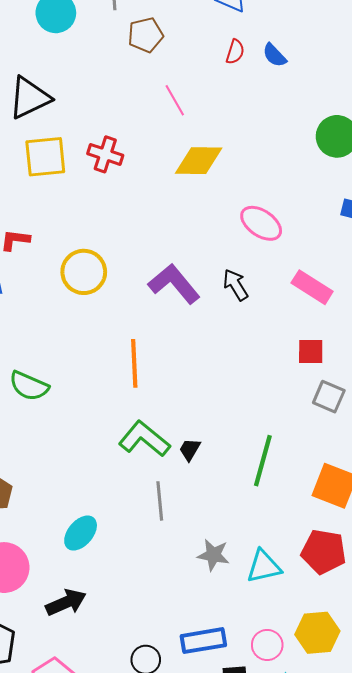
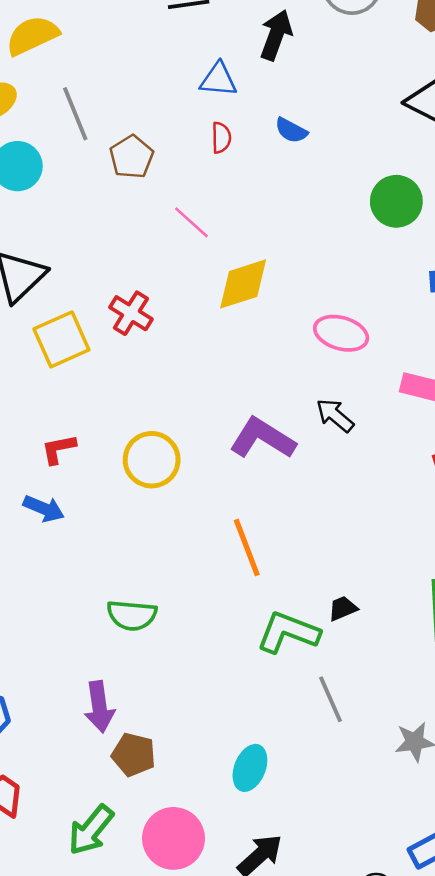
red semicircle: (235, 52) -> (221, 138), moved
red cross: (105, 154) -> (131, 313), turned 32
black trapezoid: (190, 450) -> (343, 608), moved, turned 55

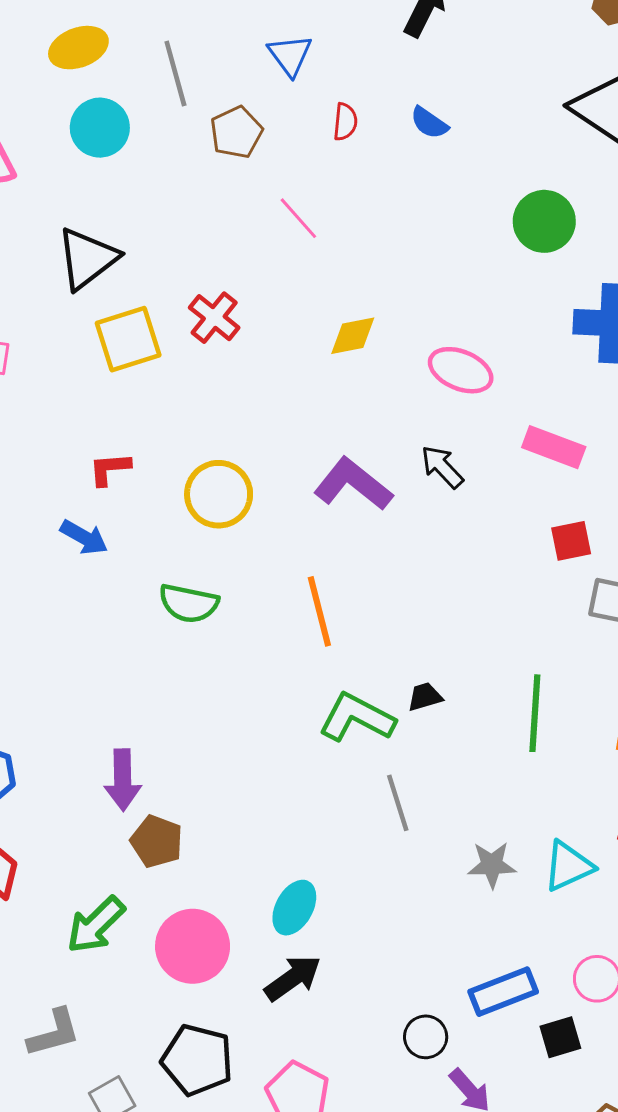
blue triangle: (218, 80) -> (290, 55), moved, turned 42
yellow diamond: (243, 284) -> (353, 336), moved, size x0.7
green semicircle: (132, 615) -> (189, 603), moved
cyan ellipse: (250, 768) -> (294, 908), moved

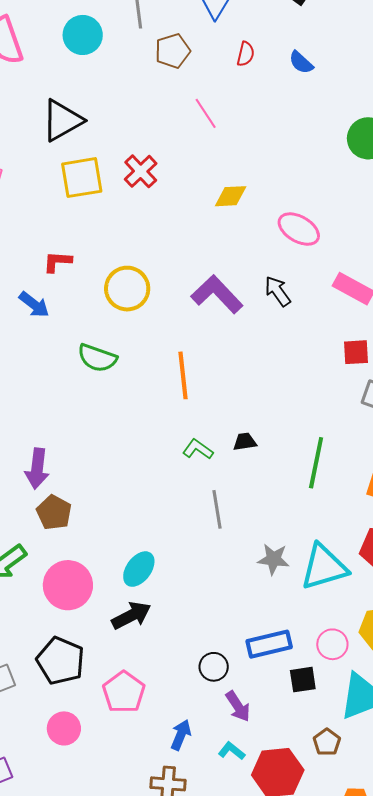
green L-shape: (357, 718) -> (198, 449), size x0.6
cyan triangle: (568, 866) -> (324, 567), size x1.4

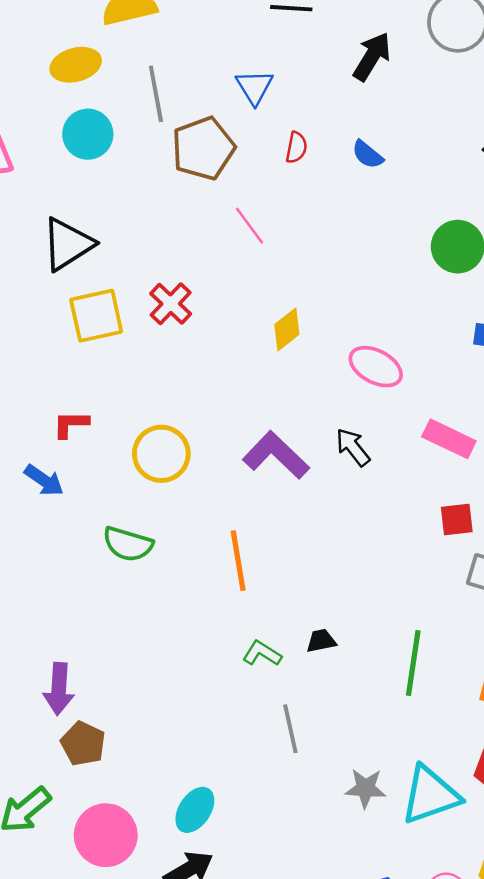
brown pentagon: (173, 51) -> (203, 148), size x1.4
yellow diamond: (231, 196) -> (287, 329), turned -32

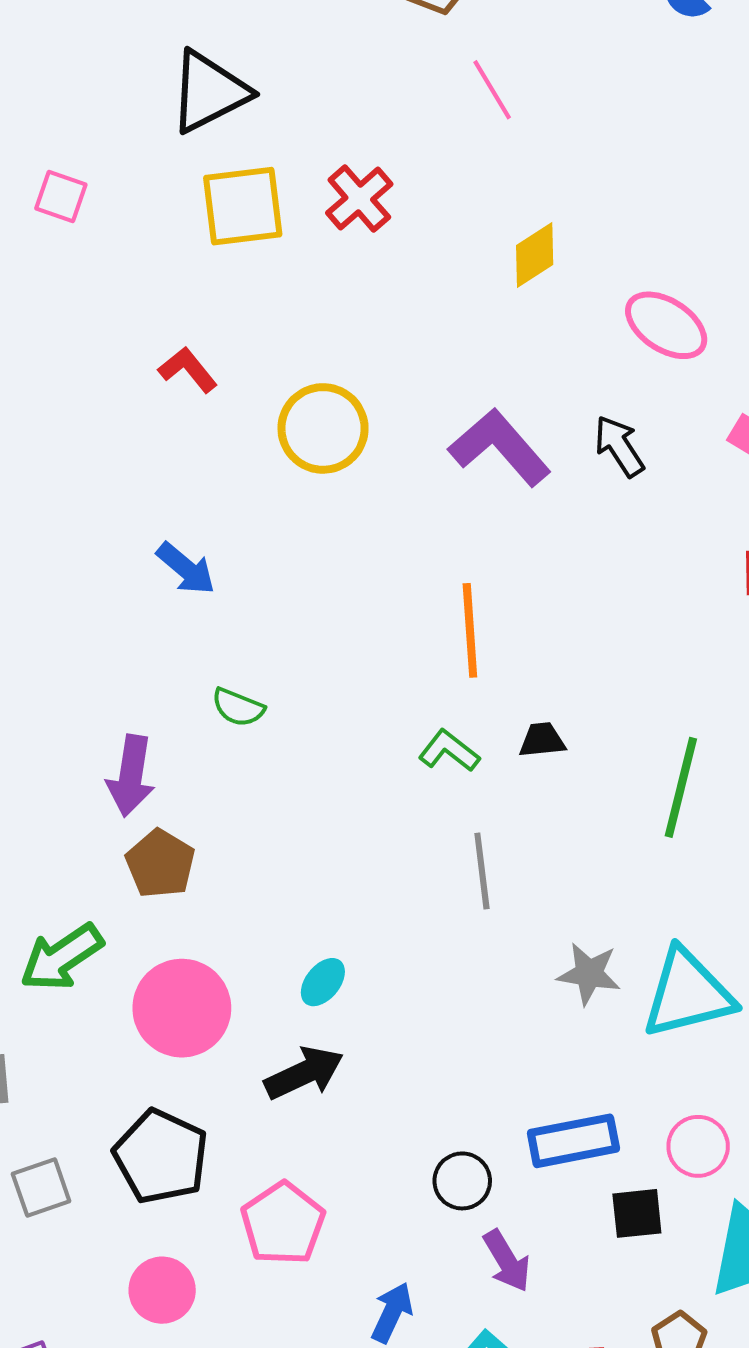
red L-shape: (71, 424) -> (188, 370), turned 45
blue arrow: (44, 480) -> (186, 568), moved
green semicircle: (128, 544) -> (238, 707), moved, size x0.7
orange line: (238, 561) -> (470, 630), moved
cyan ellipse: (195, 810) -> (323, 982), size x0.7

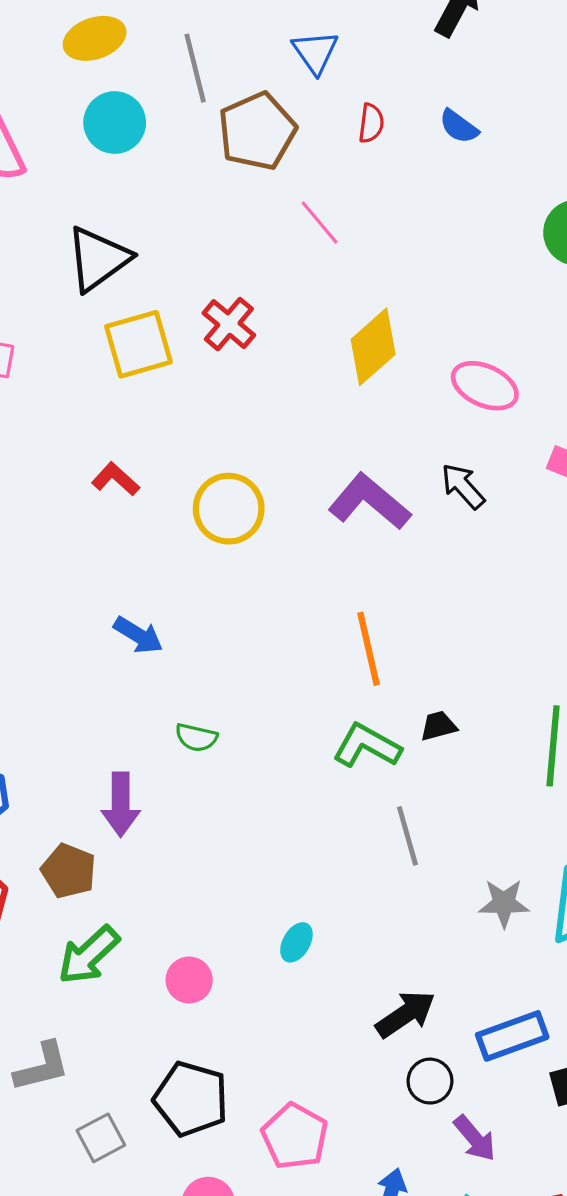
yellow diamond: (535, 255) -> (373, 347), size x1.4
green L-shape: (449, 751) -> (367, 746), size x1.4
brown pentagon: (160, 864) -> (69, 871), moved
pink circle: (182, 1008) -> (189, 980), size x0.6
black arrow: (304, 1073) -> (405, 1014), moved

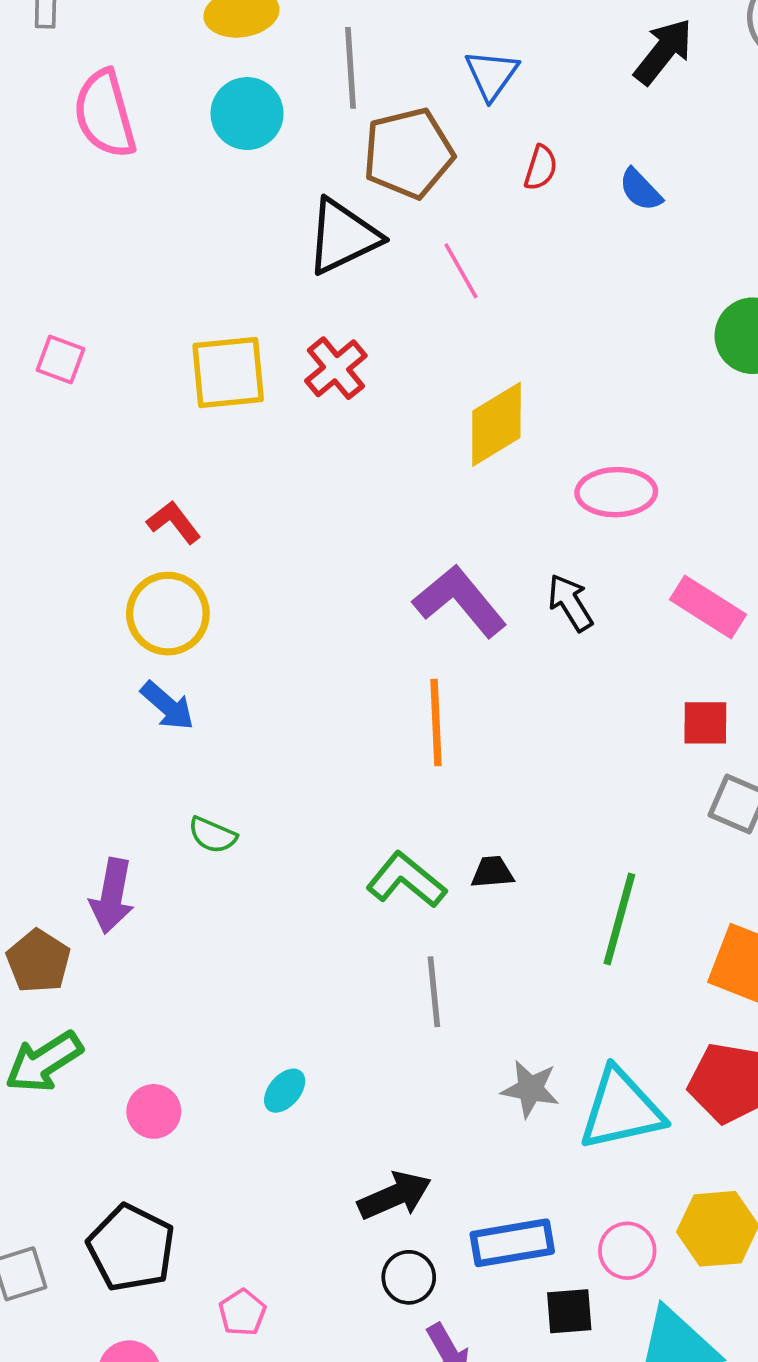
black triangle: (98, 259) -> (343, 236), moved
pink ellipse: (485, 386) -> (616, 492), turned -36
yellow circle: (229, 509) -> (168, 614), moved
orange line: (368, 649) -> (436, 723), moved
pink pentagon: (295, 1136) -> (242, 1313), size x0.6

